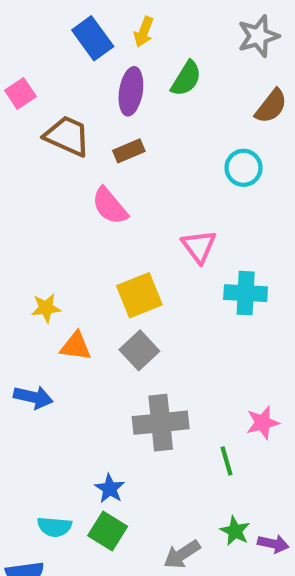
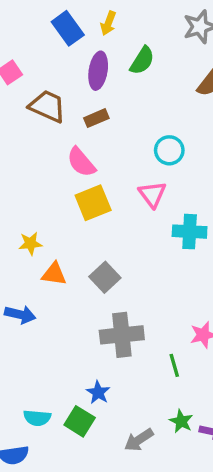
cyan circle: (244, 168) -> (169, 150), moved
yellow square: (139, 295) -> (93, 203), moved
blue star: (110, 488) -> (98, 392), moved

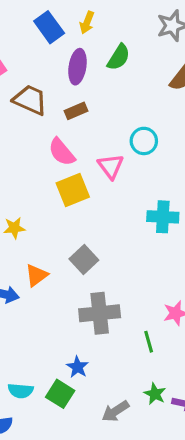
pink triangle: (152, 194) -> (111, 166), moved
orange triangle: (54, 274) -> (36, 275), moved, turned -45

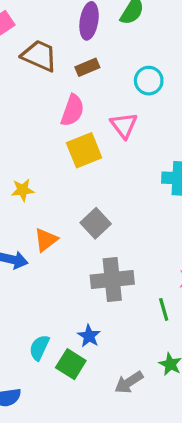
cyan circle: (144, 141) -> (149, 81), moved
pink semicircle: (62, 152) -> (72, 110), turned -120
cyan semicircle: (21, 391) -> (39, 348), moved, turned 110

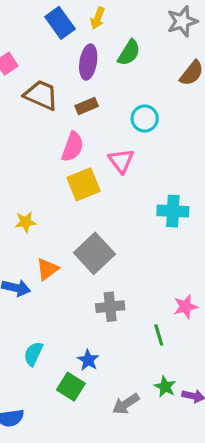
gray square: (96, 223) -> (94, 253), size x1.4
gray cross: (112, 280) -> (110, 307), size x0.7
cyan semicircle: (39, 348) -> (33, 354), moved

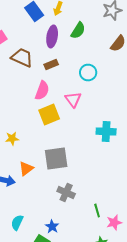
gray square: (94, 253) -> (56, 158), turned 35
gray cross: (110, 307) -> (66, 192), turned 30
pink star: (185, 307) -> (114, 222), moved

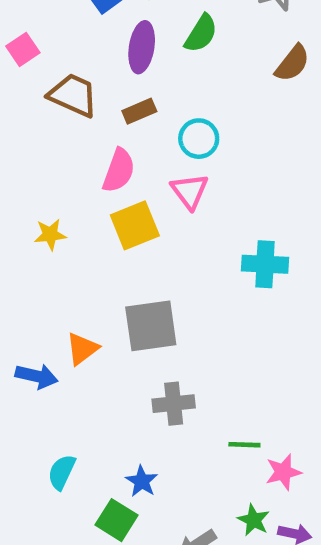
cyan circle: (88, 72) -> (199, 139), moved
yellow star: (12, 138) -> (50, 235), moved
gray cross: (66, 192) -> (174, 404), turned -30
green line: (97, 210) -> (244, 445), turned -72

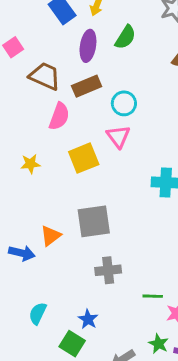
brown rectangle: (139, 111) -> (87, 86), size x1.4
pink semicircle: (119, 171) -> (59, 116), moved

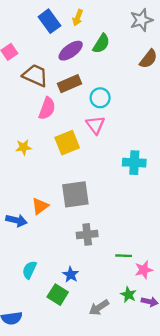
purple ellipse: (88, 46) -> (71, 51), turned 45

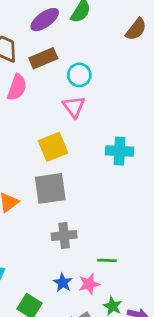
yellow square: (67, 143) -> (53, 147), moved
pink star: (144, 270) -> (89, 284), moved
blue star: (71, 275) -> (63, 283), moved

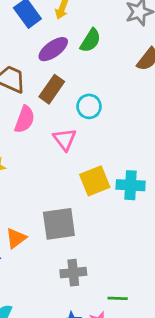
brown rectangle: (43, 58) -> (52, 89), turned -32
pink triangle: (74, 107) -> (65, 139), moved
yellow square: (53, 147) -> (95, 181), moved

